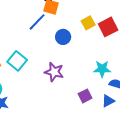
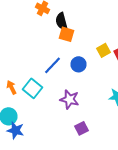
blue line: (37, 22) -> (52, 65), moved
purple square: (85, 96) -> (82, 128), moved

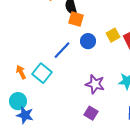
blue circle: (78, 64) -> (88, 41), moved
purple star: (70, 99) -> (95, 84), moved
purple square: (82, 128) -> (91, 113), turned -32

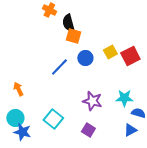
cyan square: (42, 73) -> (53, 119), moved

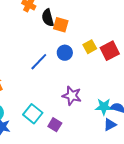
orange square: (73, 36) -> (61, 25), moved
cyan star: (124, 98) -> (104, 107), moved
purple square: (88, 130) -> (55, 125), moved

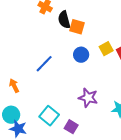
blue line: (39, 62) -> (44, 64), moved

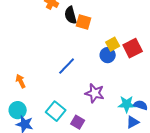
blue circle: (81, 55) -> (108, 55), moved
blue line: (44, 64) -> (67, 66), moved

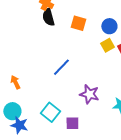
black semicircle: (71, 15) -> (48, 17), moved
blue circle: (108, 55) -> (109, 26), moved
purple square: (78, 122) -> (72, 123), turned -32

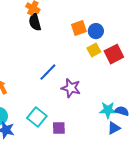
orange square: (78, 23) -> (79, 28), moved, turned -35
purple star: (89, 94) -> (71, 88), moved

